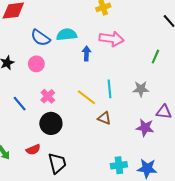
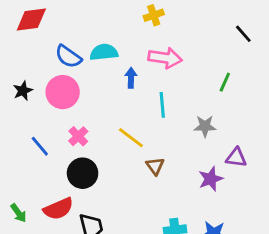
pink circle: (36, 64) -> (63, 92), size x1.5
cyan line: (109, 89) -> (162, 105), moved
brown triangle: (104, 118) -> (155, 166), turned 32
purple star: (145, 128) -> (211, 179), turned -30
red semicircle: (33, 150) -> (58, 209), size x1.5

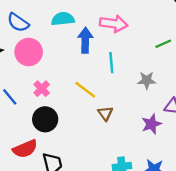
blue semicircle: (68, 56) -> (18, 22), moved
blue arrow: (131, 78) -> (85, 40), size x1.5
green line: (225, 82) -> (163, 44), turned 42

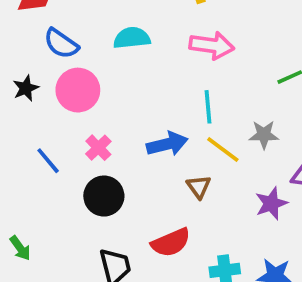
blue arrow: (85, 40) -> (167, 144), moved, turned 75
yellow line: (85, 90) -> (223, 150), moved
red semicircle: (25, 149) -> (171, 243), moved

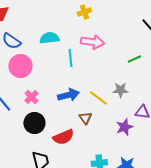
cyan line: (208, 107) -> (70, 58), moved
red semicircle: (171, 243) -> (63, 137), moved

